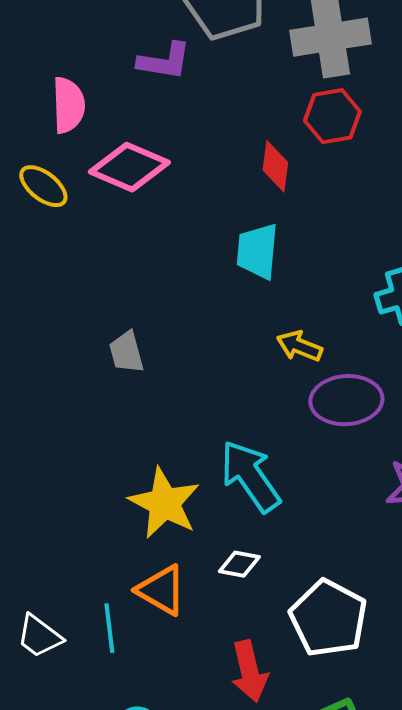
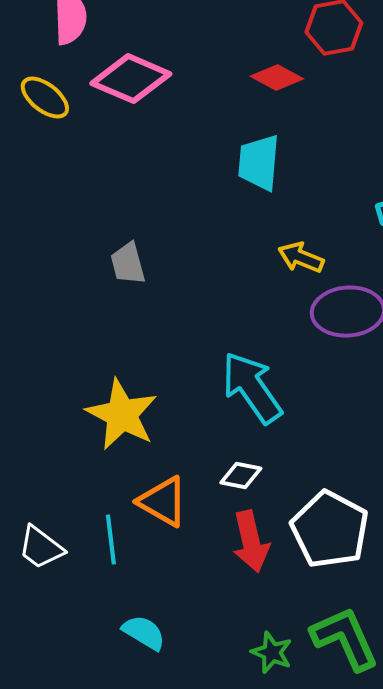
red diamond: (275, 166) -> (277, 78), turned -69
yellow star: (164, 503) -> (122, 415), moved
red arrow: (249, 671) -> (251, 542), moved

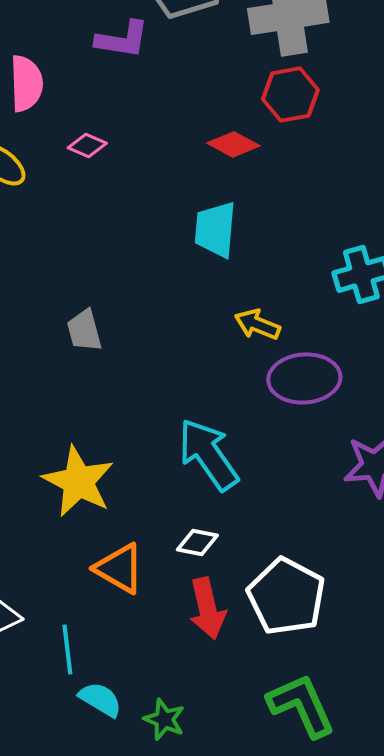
pink diamond: (131, 79) -> (87, 145), size x0.5
cyan line: (111, 540) -> (67, 649), moved
green star: (272, 653) -> (164, 719), moved

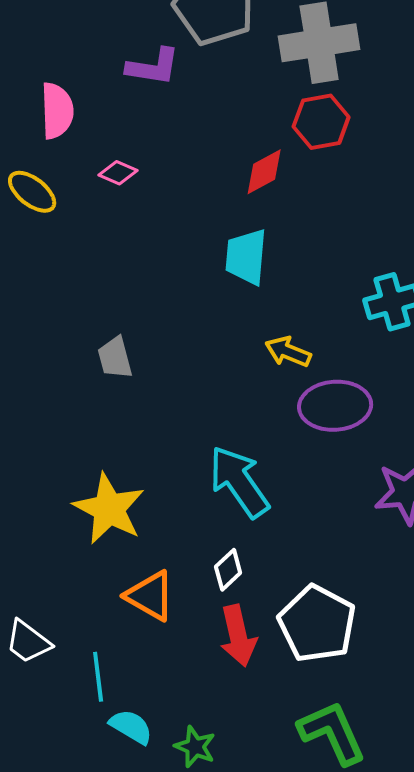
red diamond: (233, 144) -> (264, 172), turned -57
white diamond: (197, 542) -> (228, 570), turned -54

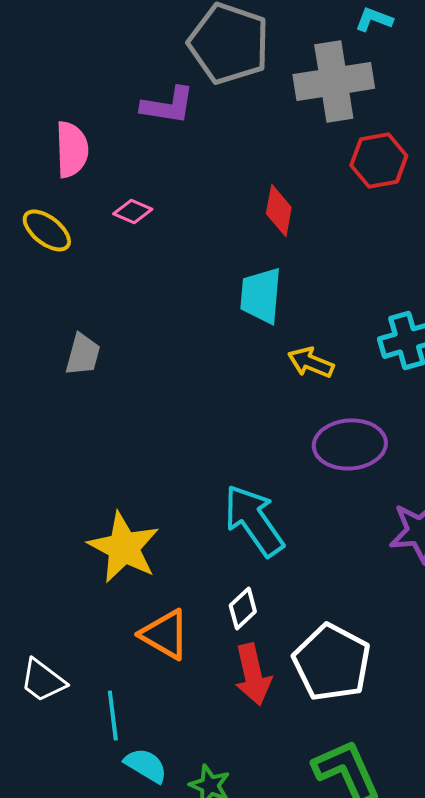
red hexagon: (321, 122) -> (379, 160), moved
red diamond: (264, 172) -> (279, 210), turned -51
yellow arrow: (288, 352) -> (311, 362), moved
gray trapezoid: (115, 358) -> (83, 354), moved, turned -150

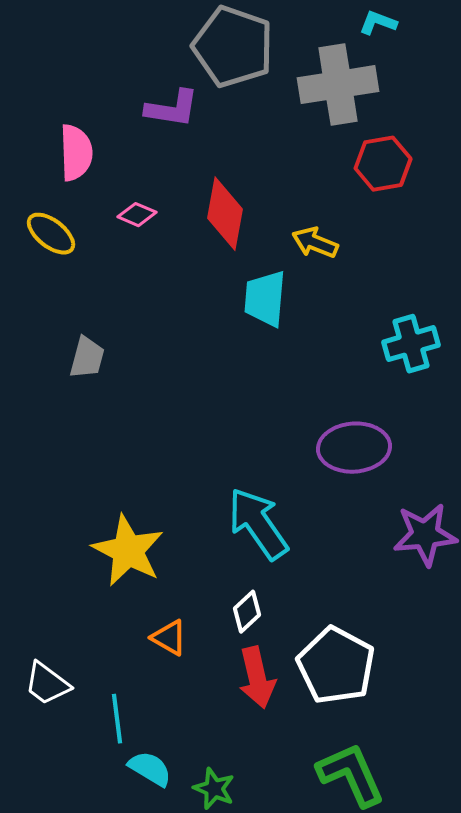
red diamond: (279, 210) -> (225, 214), moved, size x1.4
yellow arrow: (311, 362) -> (315, 243), moved
orange triangle: (165, 634) -> (169, 638), size x0.7

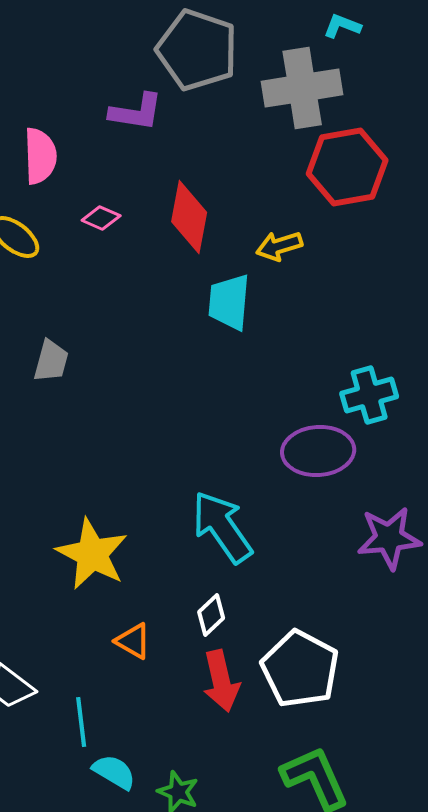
red hexagon: (383, 164) -> (347, 167), size x1.4
yellow arrow: (315, 243) -> (279, 246), turned -39
cyan cross: (411, 344) -> (369, 395), moved

